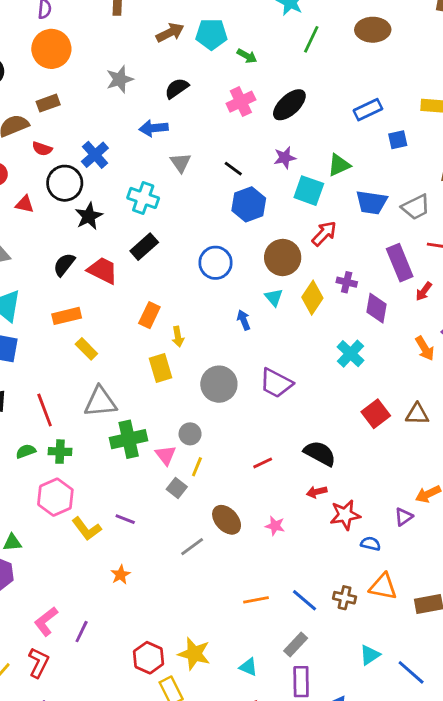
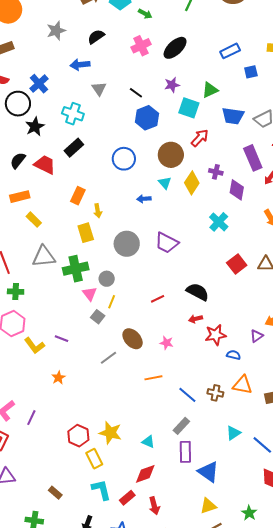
blue arrow: (244, 320) -> (144, 199), turned -72
green cross: (129, 439) -> (76, 269), moved
orange line: (256, 600) -> (153, 378), moved

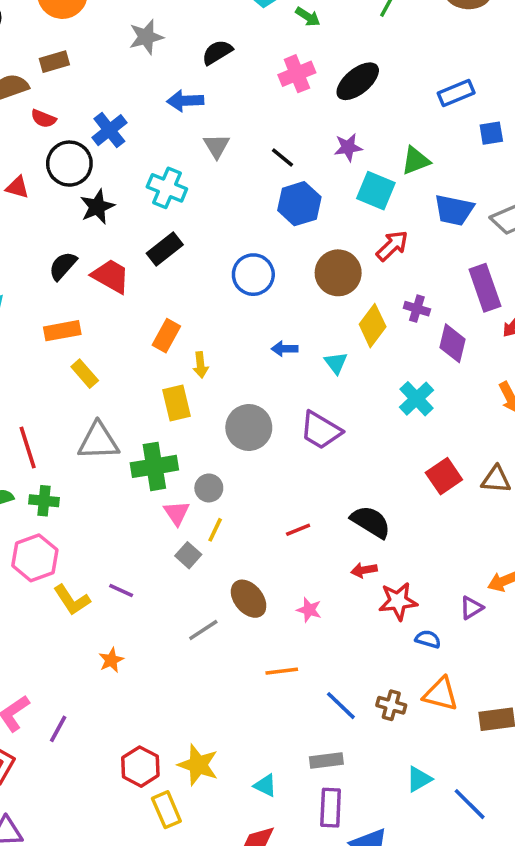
cyan triangle: (165, 183) -> (336, 363), moved
gray rectangle: (181, 426) -> (326, 761), turned 36

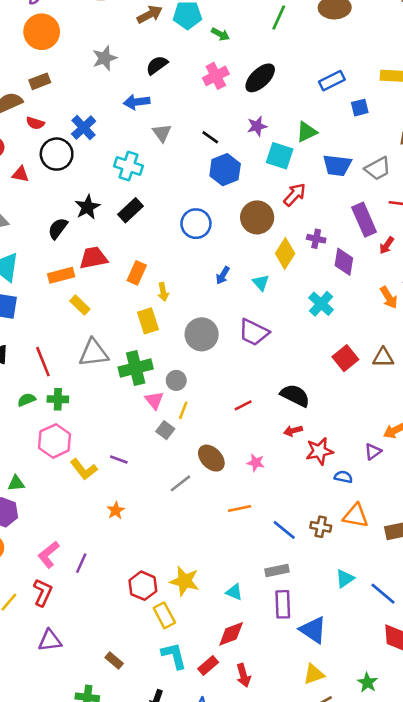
black star: (97, 207) -> (87, 207), moved
red trapezoid: (111, 276) -> (93, 258), moved, turned -36
blue arrow: (285, 349) -> (223, 275), turned -54

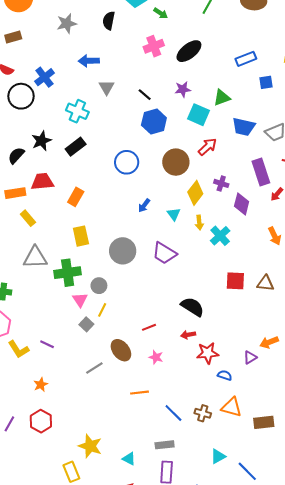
black semicircle: (157, 65) -> (109, 21), moved, turned -48
yellow arrow: (163, 292) -> (199, 223), moved
red square: (345, 358) -> (235, 281), turned 36
red line: (243, 405) -> (149, 327), moved
red hexagon: (143, 586) -> (41, 421), moved

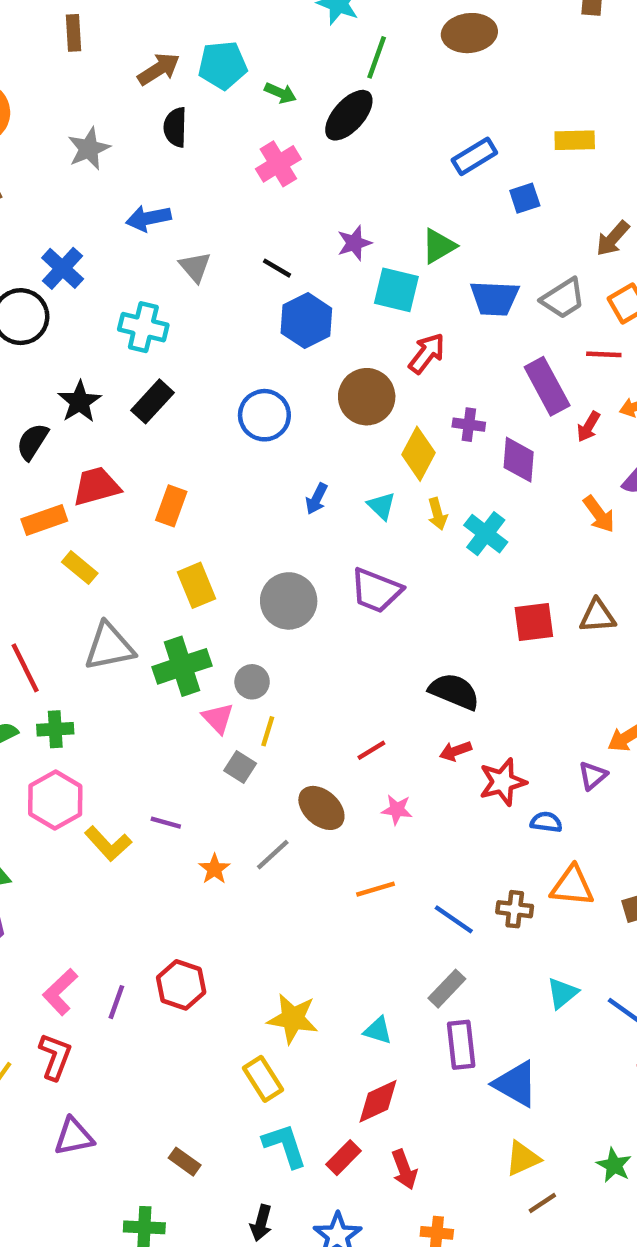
black ellipse: (189, 51) -> (349, 115), moved
orange star: (41, 385) -> (214, 869), moved
gray rectangle: (165, 445) -> (447, 989), turned -30

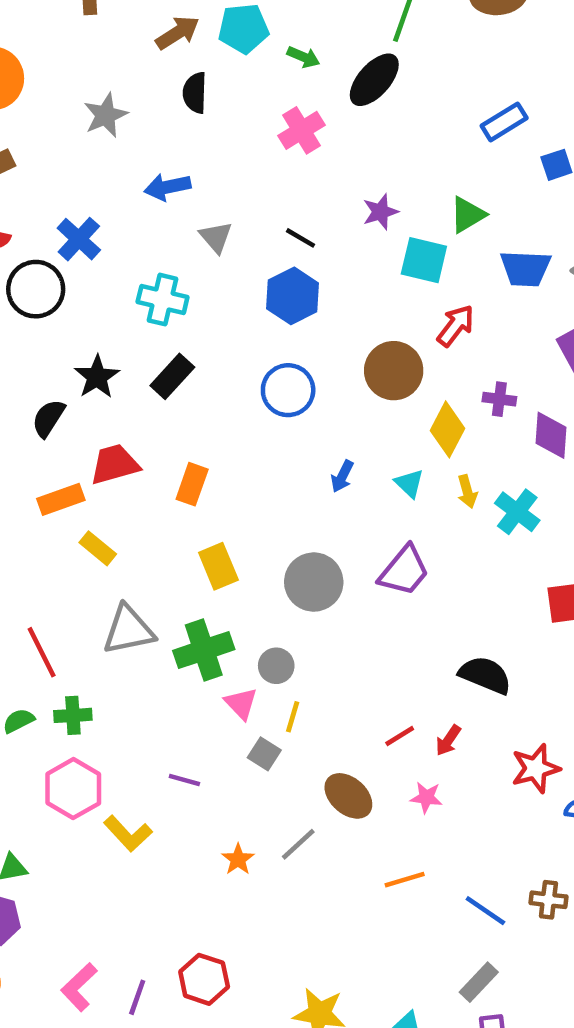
blue hexagon: (306, 321) -> (293, 296), moved
purple trapezoid: (376, 590) -> (404, 571), turned -72
red arrow: (455, 751) -> (448, 740), moved, turned -36
purple line: (166, 823) -> (184, 780), moved

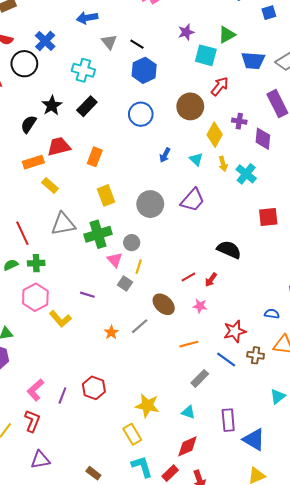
black line: (301, 238) -> (137, 44), moved
red star: (536, 768) -> (235, 331), moved
gray rectangle: (479, 982) -> (200, 378), moved

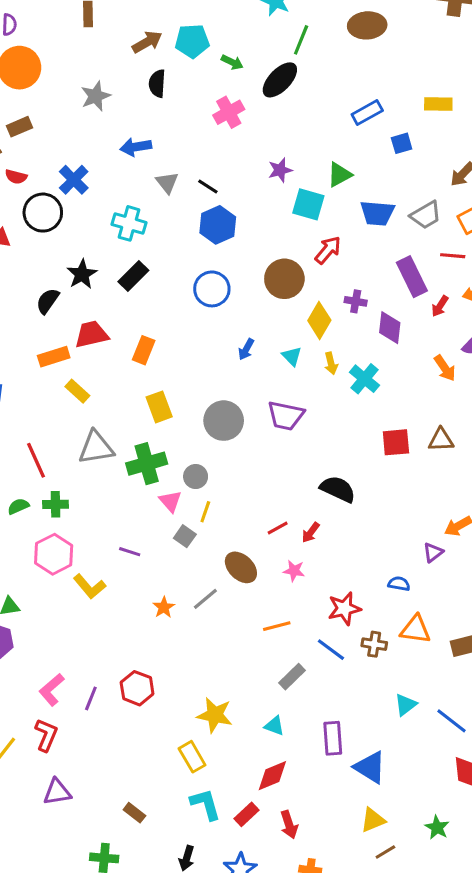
purple trapezoid: (193, 200) -> (286, 416), turned 60

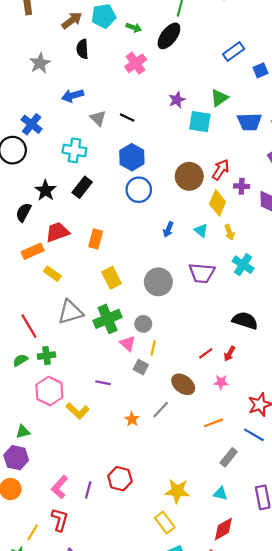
blue hexagon: (218, 225) -> (132, 157), moved
red arrow: (328, 250) -> (221, 170), moved
cyan cross: (365, 379) -> (243, 265), moved

